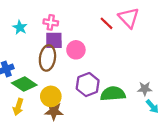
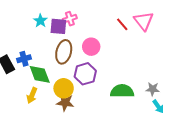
pink cross: (51, 22) -> (70, 19), turned -32
purple square: (54, 40) -> (58, 26), moved
green diamond: (24, 84) -> (40, 74), turned 30
purple hexagon: (88, 85) -> (85, 74), moved

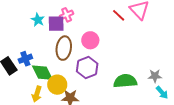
yellow circle: (64, 88) -> (57, 85), moved

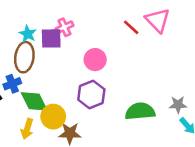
brown ellipse: (64, 48) -> (24, 57), moved

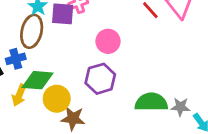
green diamond: (34, 101) -> (38, 80), turned -64
gray star: (178, 105) -> (180, 107), moved
yellow arrow: (27, 129) -> (19, 95), moved

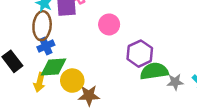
blue cross: (16, 59) -> (46, 46), moved
purple hexagon: (100, 79) -> (140, 54), moved
gray star: (180, 107) -> (175, 82), moved

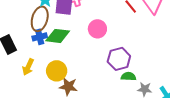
green diamond: (53, 67) -> (58, 36), moved
green semicircle: (154, 71) -> (128, 76), size x0.6

